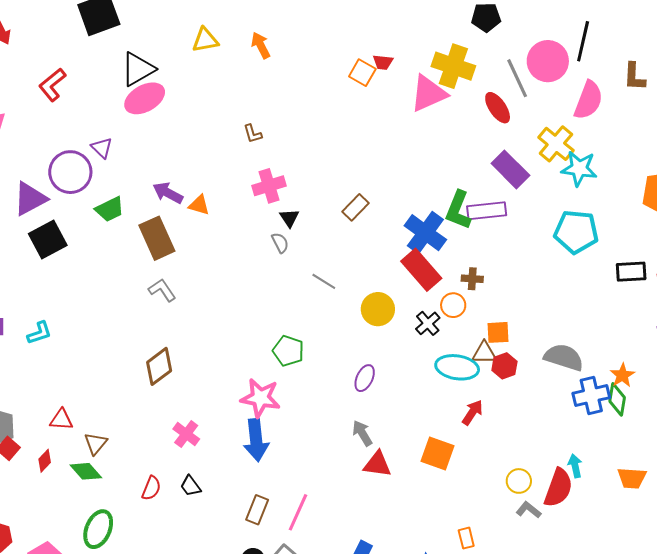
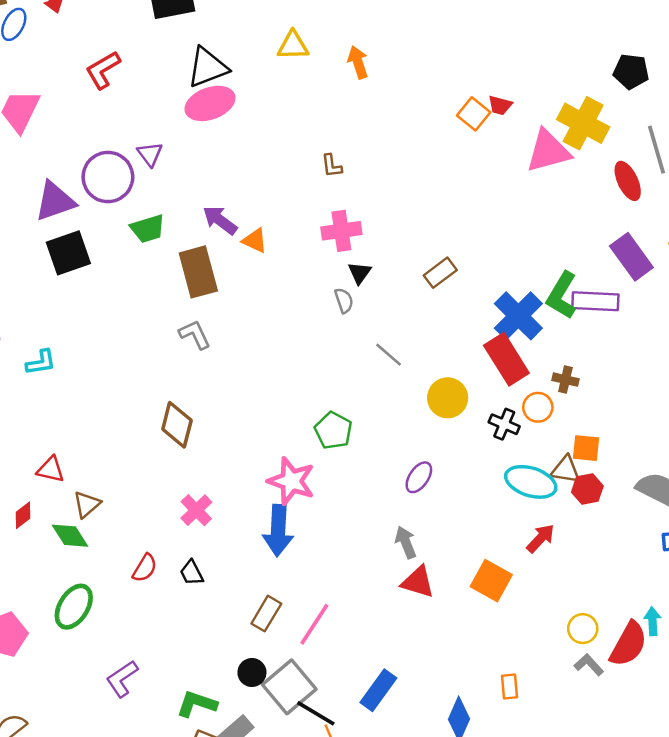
black cross: (428, 323) -> (504, 424), turned -35
brown diamond: (159, 366) -> (177, 425), turned -48

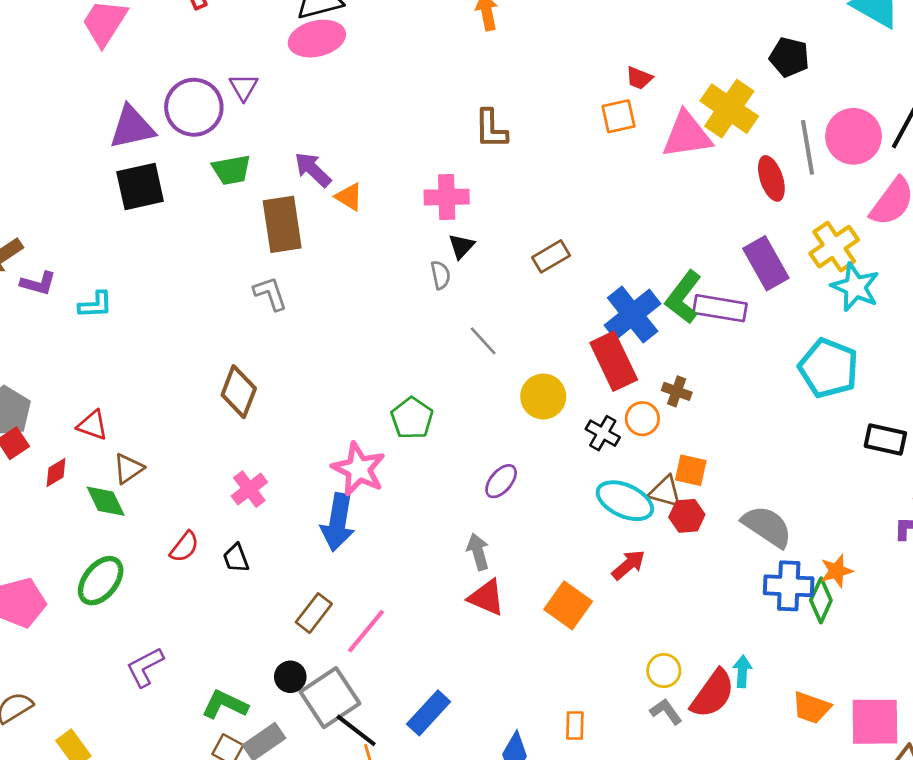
orange square: (474, 114) -> (619, 116), moved, turned 32
brown L-shape: (332, 166) -> (491, 129), moved, size x1.5

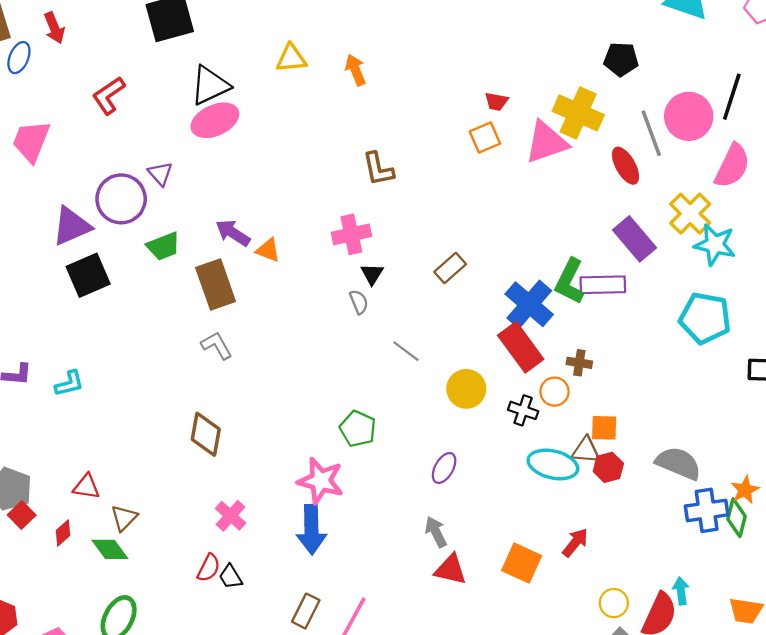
red semicircle: (184, 547) -> (209, 568), moved
red arrow: (628, 565) -> (575, 543), moved

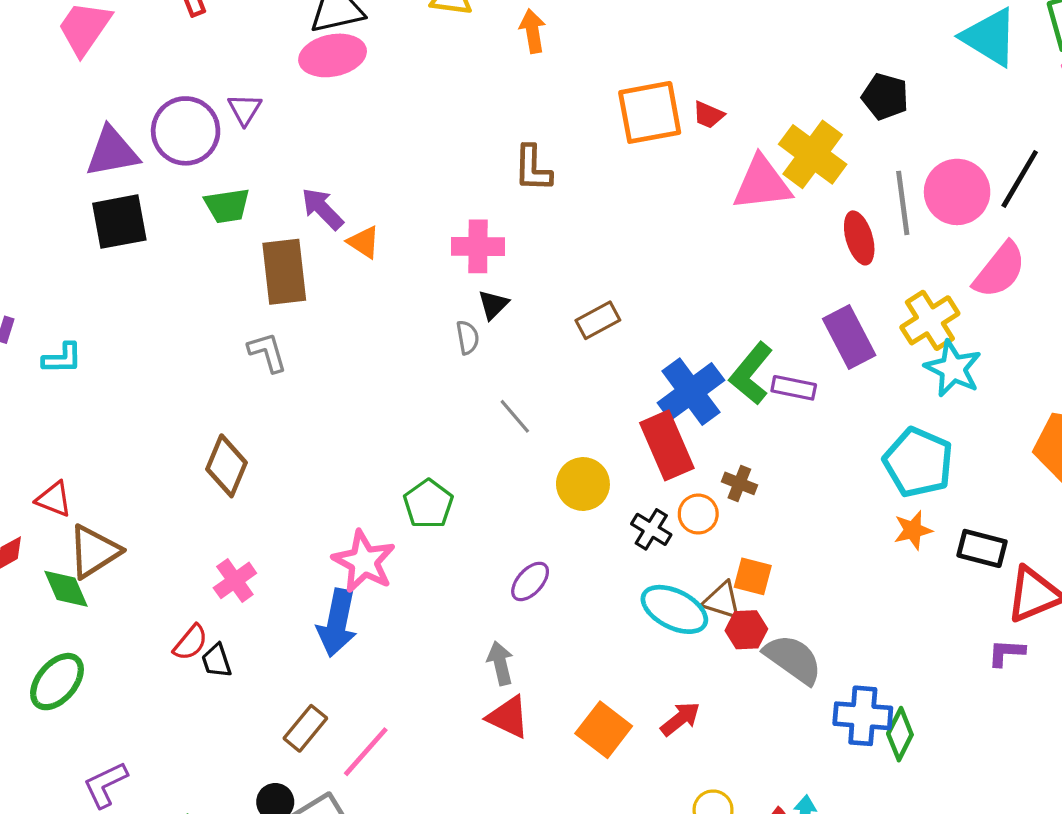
orange square: (485, 138) -> (650, 112), moved, size x1.6
purple rectangle: (603, 285) -> (794, 388), size x0.7
gray semicircle: (678, 463) -> (793, 659), moved
orange star: (745, 490) -> (913, 530), moved
brown triangle: (124, 518) -> (94, 551), size x1.5

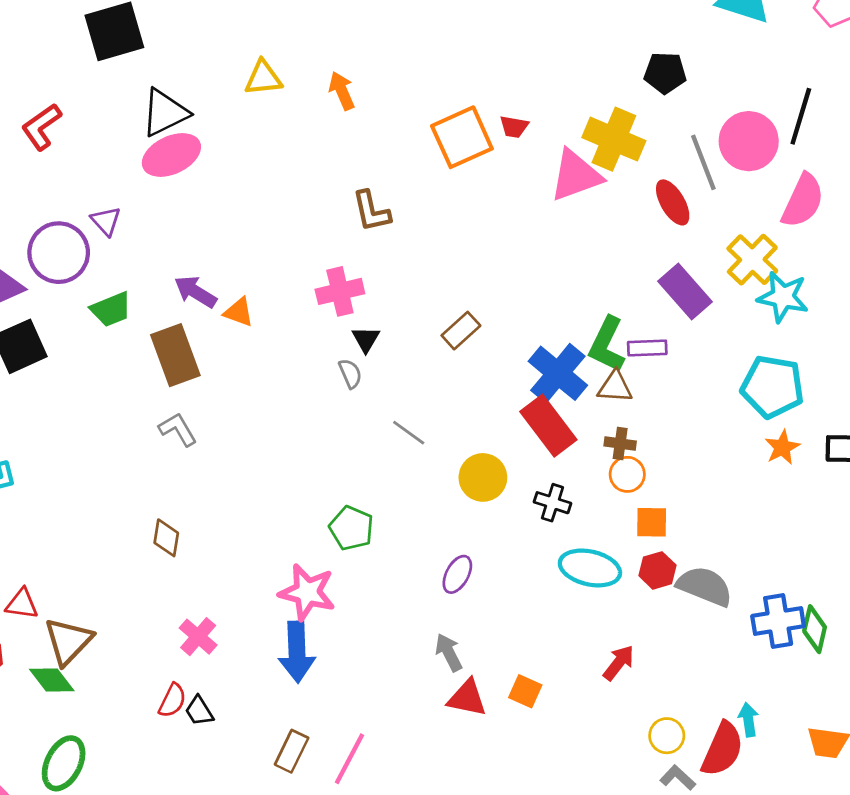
brown diamond: (226, 466) -> (166, 538), size x0.7
orange circle: (698, 514) -> (627, 474), moved
brown triangle: (722, 601) -> (615, 387), moved
orange square: (604, 730) -> (525, 691), moved, size x0.7

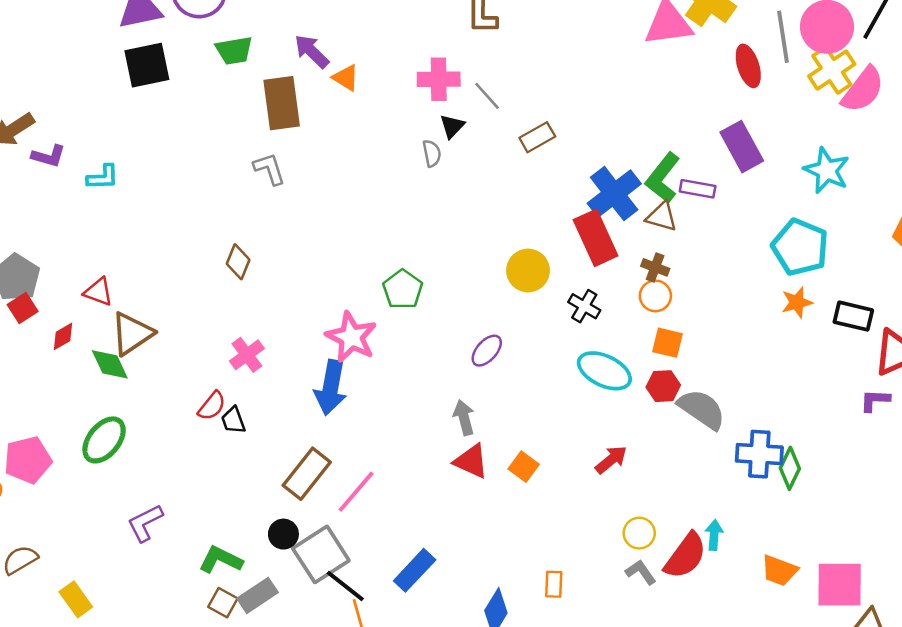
yellow cross: (752, 260) -> (832, 70), moved
gray line: (409, 433) -> (487, 96), moved
brown rectangle: (292, 751) -> (307, 474), size x1.4

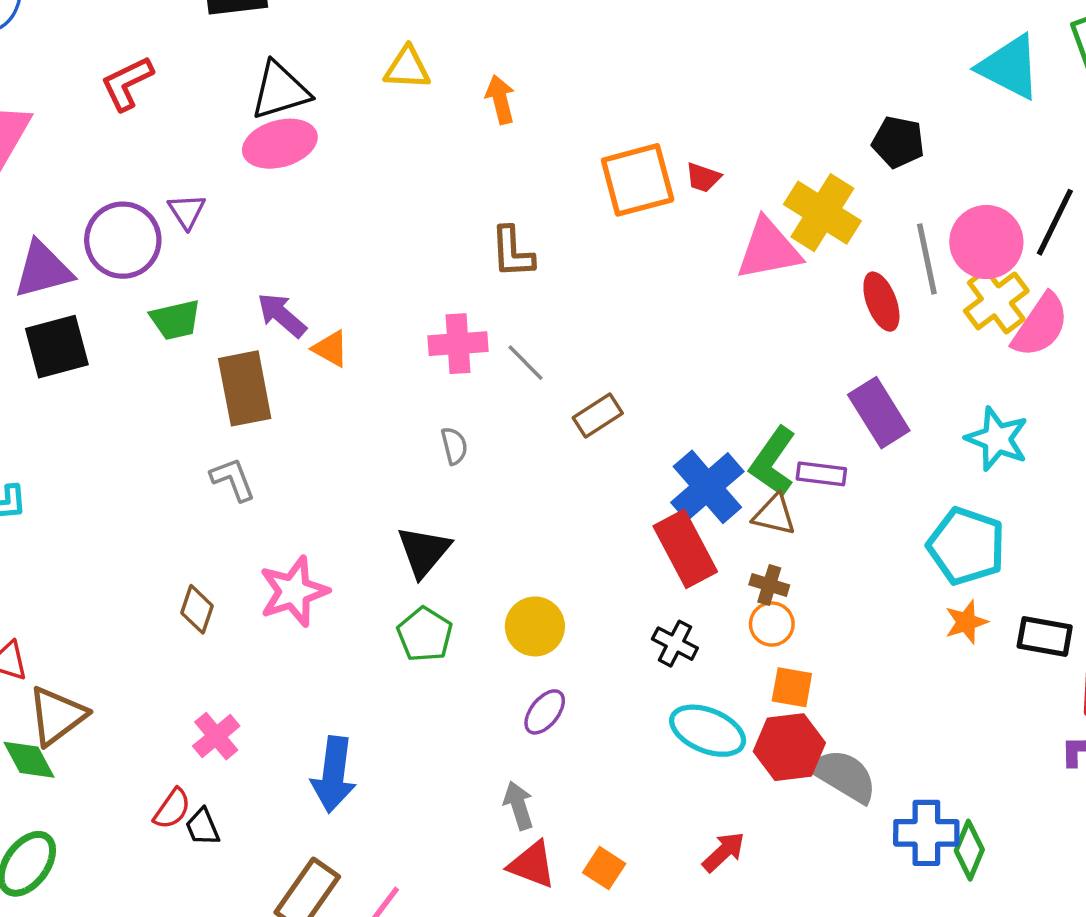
black triangle: (452, 126) -> (424, 551), moved, size x1.6
yellow circle: (528, 271) -> (535, 626), moved
pink star: (351, 337) -> (294, 591), moved, turned 30
red hexagon: (663, 386) -> (789, 747), size x1.5

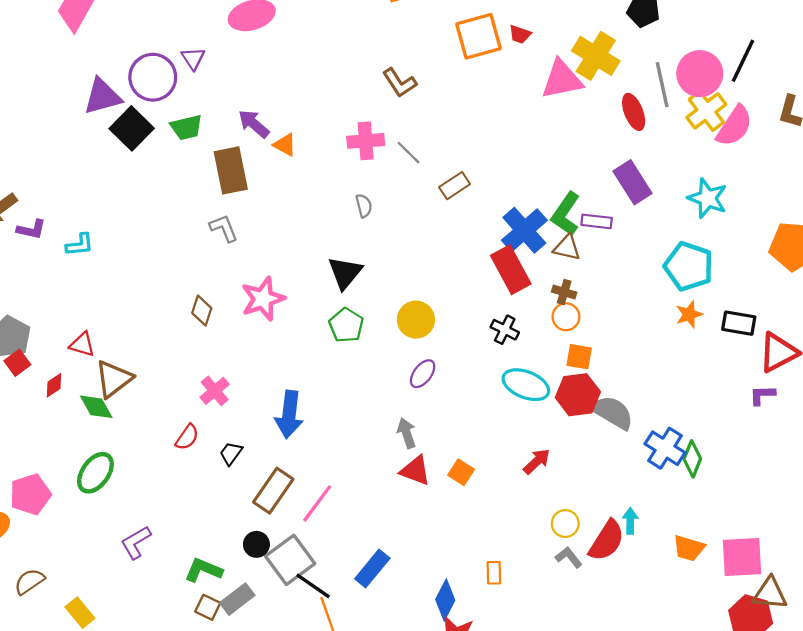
brown L-shape: (512, 252) -> (400, 83), turned -30
black square: (57, 347) -> (132, 128), moved, turned -30
black trapezoid: (203, 827) -> (231, 453), moved, turned 60
blue cross: (926, 833) -> (665, 448), turned 33

